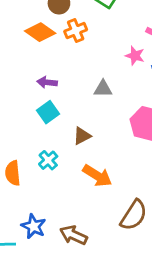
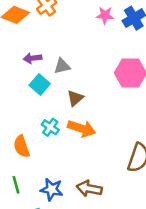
gray triangle: (103, 89) -> (62, 66), moved
orange arrow: (97, 176) -> (82, 128), moved

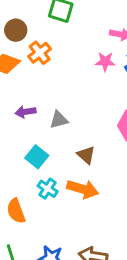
cyan square: (40, 84) -> (37, 157), moved
brown triangle: (75, 98) -> (86, 155), moved, turned -36

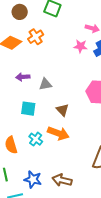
brown circle: (16, 30) -> (20, 12), moved
cyan square: (37, 157) -> (28, 109), turned -35
cyan cross: (48, 189) -> (36, 139), moved

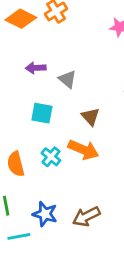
gray triangle: (45, 84) -> (68, 79), turned 48
brown arrow: (62, 180) -> (86, 216), turned -42

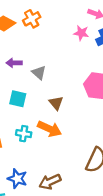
cyan cross: (51, 157) -> (24, 134), turned -32

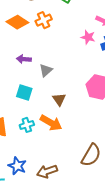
gray triangle: (39, 73) -> (46, 70), turned 32
cyan cross: (24, 134) -> (27, 125), turned -32

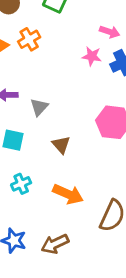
orange arrow: (51, 123) -> (68, 194), moved

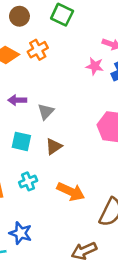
brown triangle: (61, 145) -> (54, 146), moved, turned 36
brown arrow: (55, 244) -> (84, 251), moved

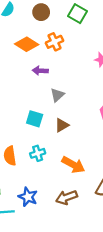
purple arrow: (17, 100) -> (40, 71), moved
brown arrow: (84, 251) -> (67, 197), moved

